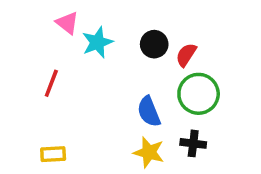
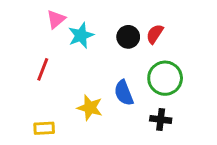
pink triangle: (67, 23) -> (56, 19), turned 42
red semicircle: (186, 55) -> (155, 34), moved
yellow star: (149, 152) -> (90, 108), moved

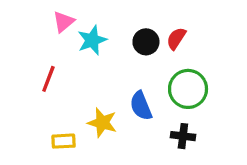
yellow rectangle: (44, 128) -> (64, 141), moved

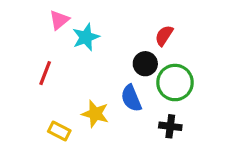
black circle: (146, 42) -> (145, 64), moved
yellow rectangle: (64, 141) -> (59, 131), turned 30

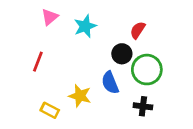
cyan star: (86, 37) -> (85, 26), moved

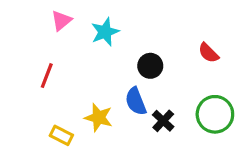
red semicircle: (138, 30) -> (208, 53), moved, turned -78
green circle: (147, 70) -> (215, 114), moved
black cross: (143, 106) -> (163, 121), moved, turned 36

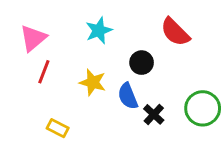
pink triangle: (61, 21) -> (33, 38), moved, size x1.4
red semicircle: (208, 53) -> (175, 32), moved, size x1.5
yellow star: (99, 118) -> (93, 82), moved

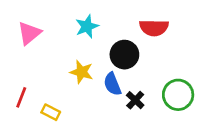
red semicircle: (175, 32) -> (154, 28), turned -44
black circle: (142, 63) -> (124, 55), size x1.4
red line: (44, 72) -> (21, 97), moved

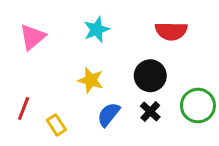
black circle: (124, 55) -> (150, 76), moved
blue semicircle: (112, 84) -> (109, 114), moved, turned 60
yellow rectangle: (51, 112) -> (56, 125), turned 30

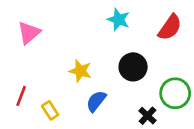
cyan star: (97, 30) -> (119, 20), moved, turned -30
red semicircle: (171, 31) -> (170, 27), moved, turned -56
black cross: (150, 112) -> (148, 116), moved

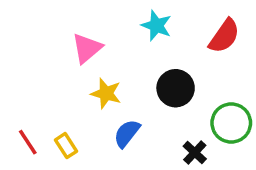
pink triangle: (29, 33) -> (87, 48), moved
red line: (21, 96) -> (28, 142), moved, turned -54

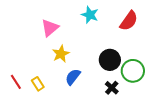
black circle: (176, 88) -> (110, 60), moved
yellow star: (106, 93) -> (61, 54), turned 30

